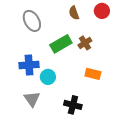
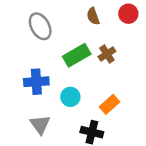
orange rectangle: (93, 74) -> (109, 104), moved, turned -56
cyan circle: (48, 77) -> (70, 97), moved

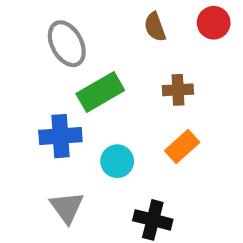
brown cross: (107, 54) -> (178, 90), turned 30
green rectangle: (77, 55) -> (100, 92), moved
orange rectangle: (109, 104) -> (182, 147), moved

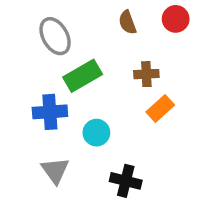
orange rectangle: (182, 147) -> (160, 108), moved

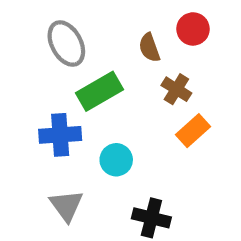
red circle: (176, 19) -> (193, 29), moved
brown semicircle: (127, 22) -> (149, 48), moved
brown cross: (146, 74) -> (176, 89), turned 35

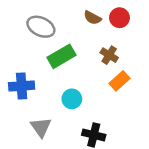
gray ellipse: (66, 44) -> (41, 27), turned -36
brown semicircle: (149, 48) -> (92, 18), moved, turned -42
blue cross: (60, 135) -> (22, 86), moved

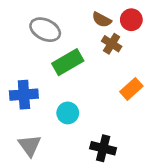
brown cross: (109, 55) -> (112, 44), moved
cyan circle: (72, 99) -> (68, 113), moved
gray triangle: (41, 127) -> (30, 145), moved

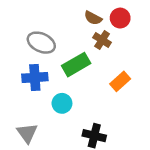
gray ellipse: (45, 30) -> (41, 43), moved
green rectangle: (68, 62) -> (76, 65), moved
blue cross: (24, 95) -> (35, 77), moved

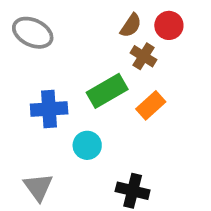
brown semicircle: (93, 18) -> (131, 25), turned -84
gray ellipse: (41, 43) -> (33, 33), moved
orange rectangle: (120, 81) -> (151, 105), moved

